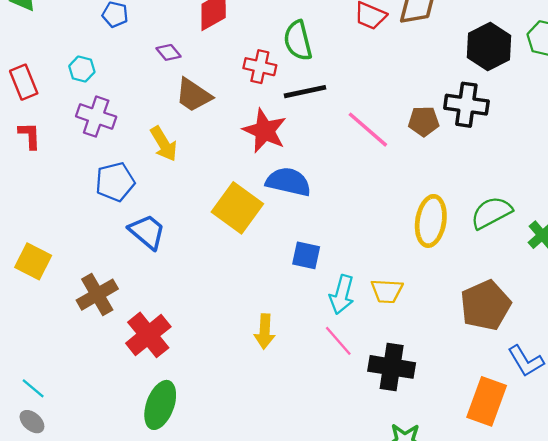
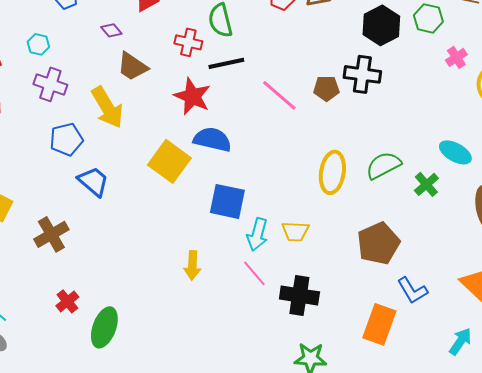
yellow arrow: (164, 144) -> (107, 107), size x1.4
blue square: (306, 255) -> (227, 201), size x1.5
red cross: (148, 335) -> (67, 301), moved, size x0.6

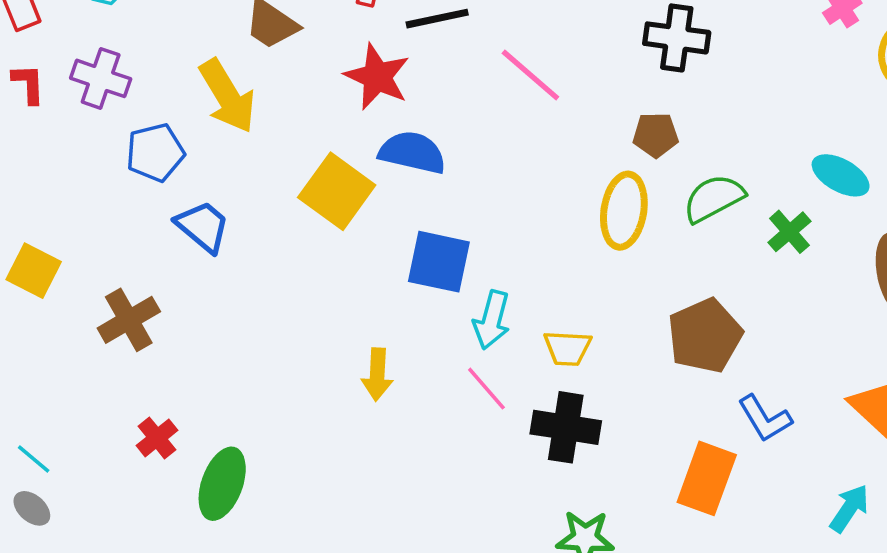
purple cross: (50, 84) -> (101, 78), moved
brown pentagon: (326, 88) -> (656, 135), moved
yellow trapezoid: (295, 231) -> (567, 348), moved

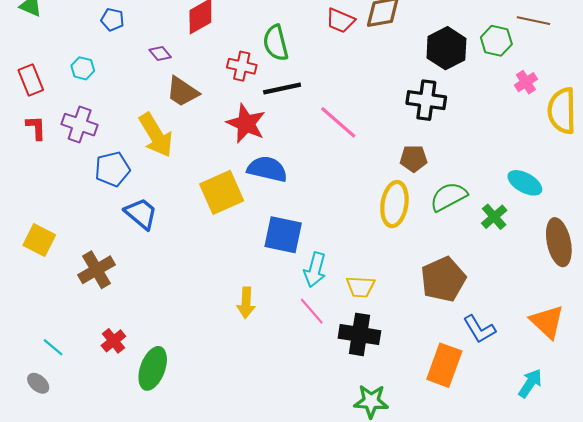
yellow square: (337, 191) -> (222, 192), turned 30
cyan line: (34, 459) -> (53, 347), moved

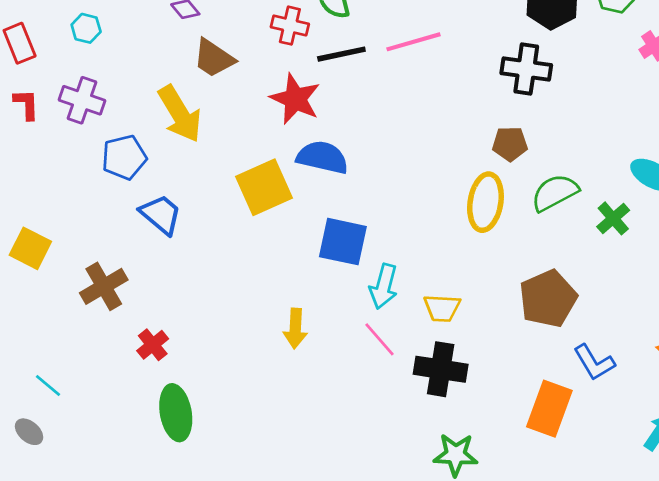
pink line: (338, 122) -> (413, 42), moved, turned -57
red cross: (113, 341) -> (153, 345), moved
green ellipse: (153, 368) -> (176, 413), turned -30

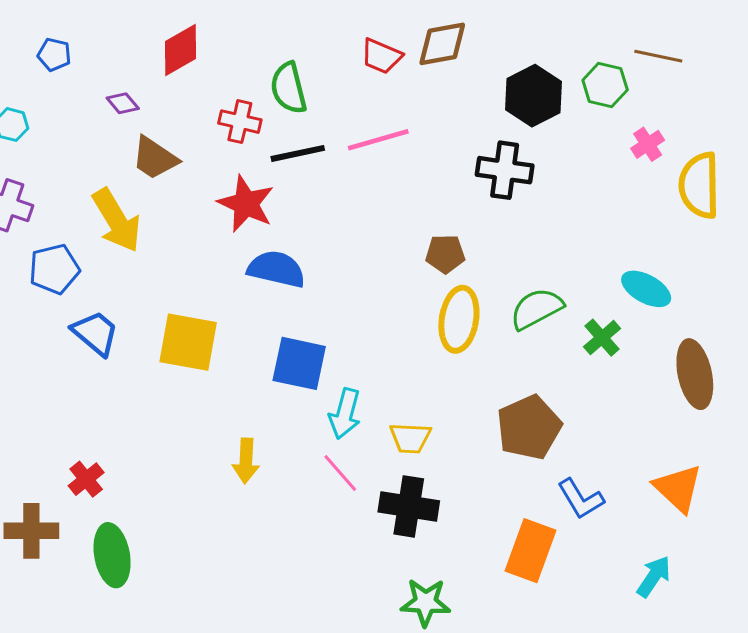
brown pentagon: (510, 144) -> (445, 254), moved
yellow square: (264, 187) -> (188, 342), moved, turned 34
brown cross: (104, 286) -> (31, 531), moved, turned 30

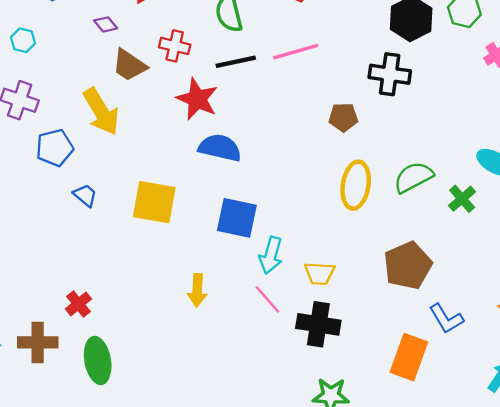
red cross: (240, 122) -> (175, 46), moved
brown pentagon: (445, 254) -> (343, 117), moved
blue trapezoid: (95, 333) -> (85, 195), size x0.7

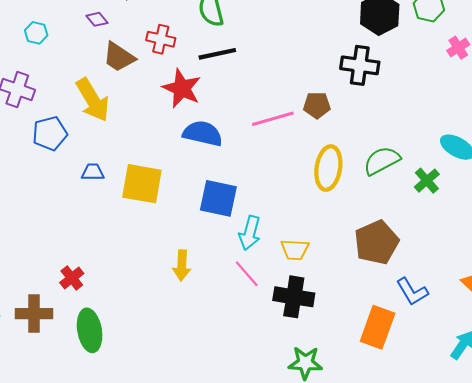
cyan hexagon: (23, 40) -> (36, 33), moved
pink line: (296, 52) -> (273, 119), moved
blue trapezoid: (85, 195) -> (93, 172), moved, turned -40

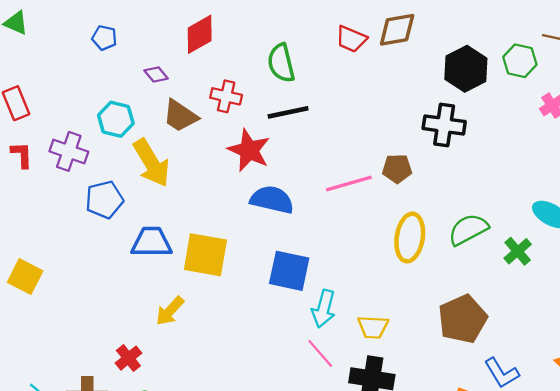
cyan hexagon: (36, 33) -> (116, 119), moved, size x1.4
blue trapezoid: (93, 172) -> (151, 242), size x1.6
yellow arrow: (182, 265) -> (170, 311), moved, turned 40

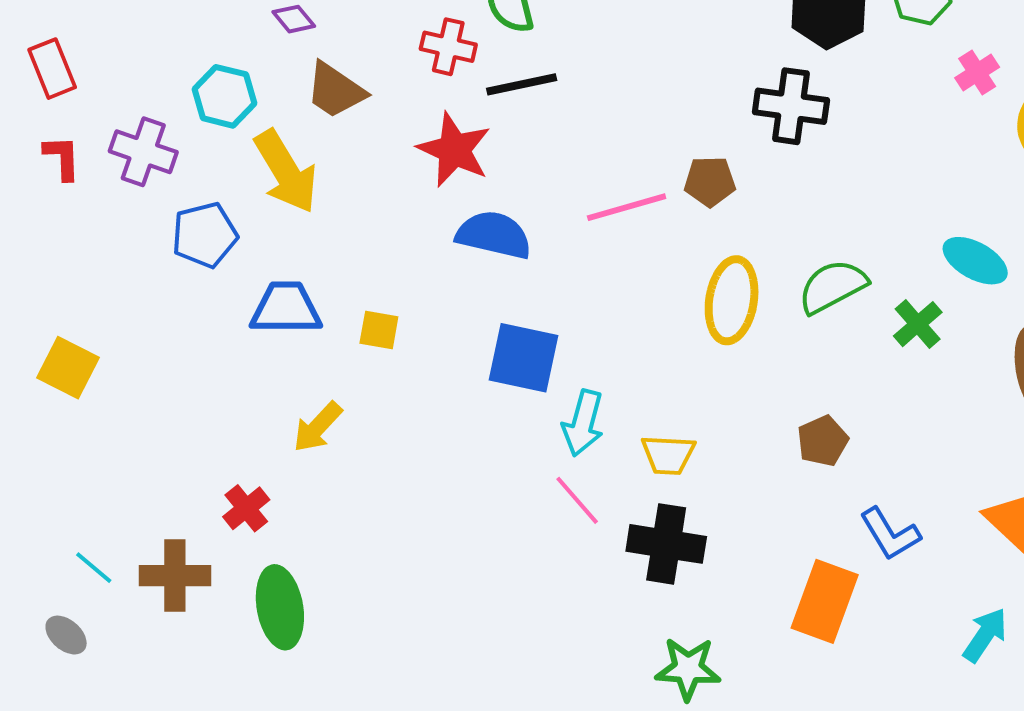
red cross: (226, 96) -> (448, 47), moved
yellow square: (205, 255) -> (379, 330), size x0.5
brown pentagon: (463, 319) -> (823, 441), size x0.6

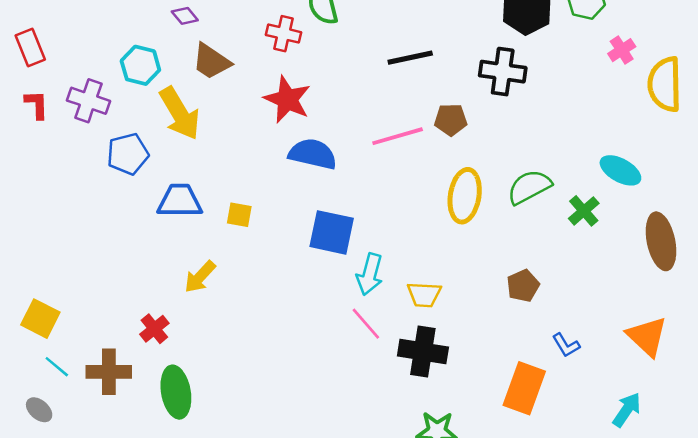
black line: (522, 84) -> (410, 58), moved
yellow square: (68, 368) -> (40, 319), moved
blue L-shape: (890, 534) -> (566, 345), size x0.7

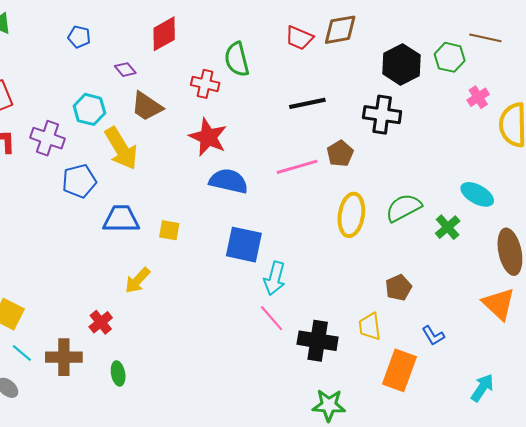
brown pentagon: (451, 120) -> (340, 153), turned -30
yellow trapezoid: (424, 295) -> (370, 326), moved, turned 80
orange triangle: (647, 336) -> (499, 304), moved
green ellipse: (176, 392) -> (118, 373), size x0.6

